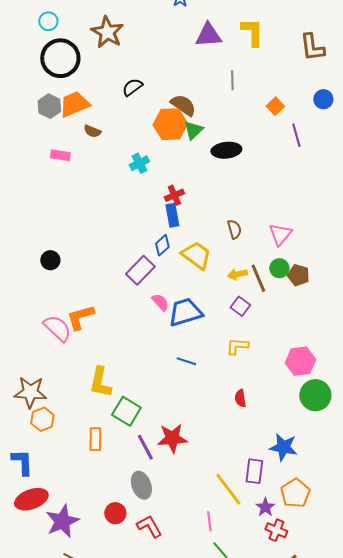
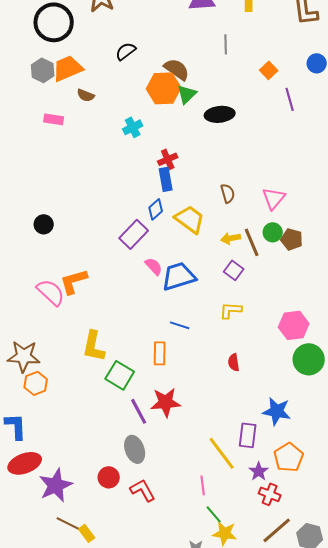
orange rectangle: (95, 439) -> (160, 353), moved

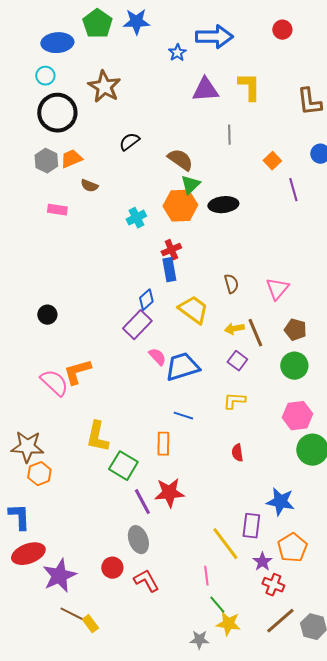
orange trapezoid: (68, 68) -> (71, 159), size x0.7
orange hexagon: (164, 88) -> (180, 206), moved
blue diamond: (156, 209) -> (146, 300), moved
green circle: (273, 232) -> (294, 366), moved, size x1.4

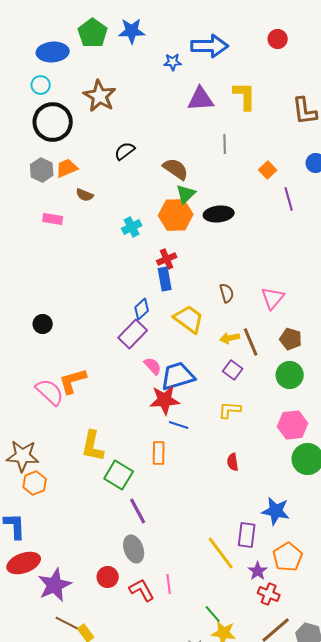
blue star: (177, 53) -> (173, 62), turned 30
red star: (169, 493) -> (165, 400), moved
pink line: (206, 576) -> (169, 584), moved

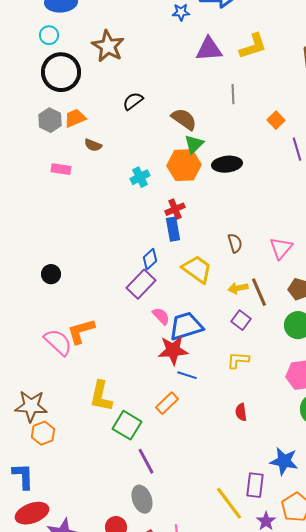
yellow L-shape: (245, 96) -> (253, 46), turned 72
orange rectangle: (159, 453) -> (167, 403), turned 45

